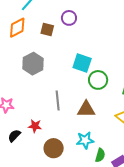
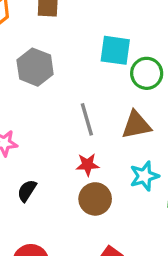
red star: (35, 126) -> (87, 165), moved

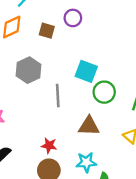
gray line: (87, 119) -> (58, 96), moved

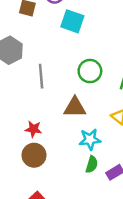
cyan square: (86, 71) -> (72, 21), moved
cyan star: (86, 162) -> (90, 139), moved

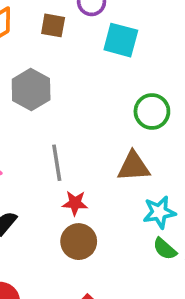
gray line: (41, 76) -> (57, 163), moved
green semicircle: (92, 164) -> (165, 249), turned 119

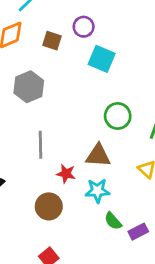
red star: (75, 203) -> (66, 174), moved
cyan star: (159, 212) -> (97, 191), moved

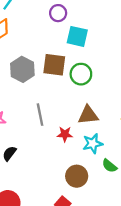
brown square: (52, 41) -> (54, 65), moved, size x1.5
green circle: (118, 116) -> (81, 74), moved
brown circle: (49, 206) -> (77, 176), moved

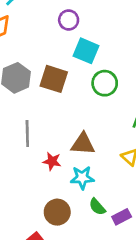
green circle: (81, 74) -> (105, 83), moved

